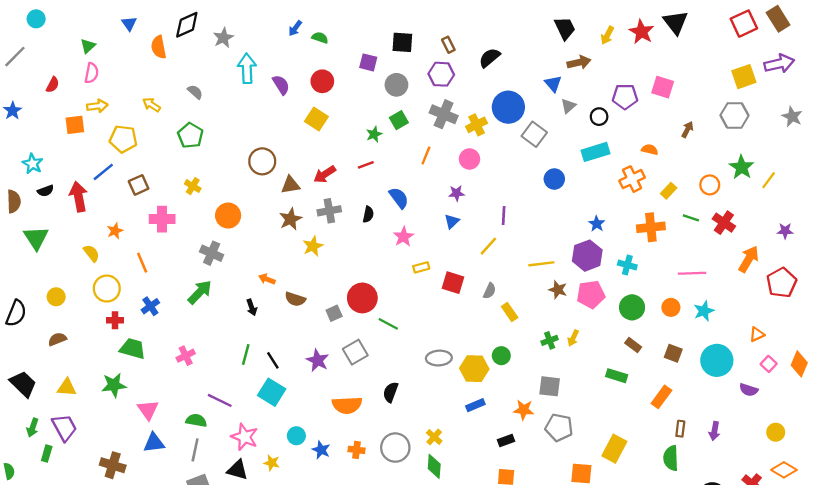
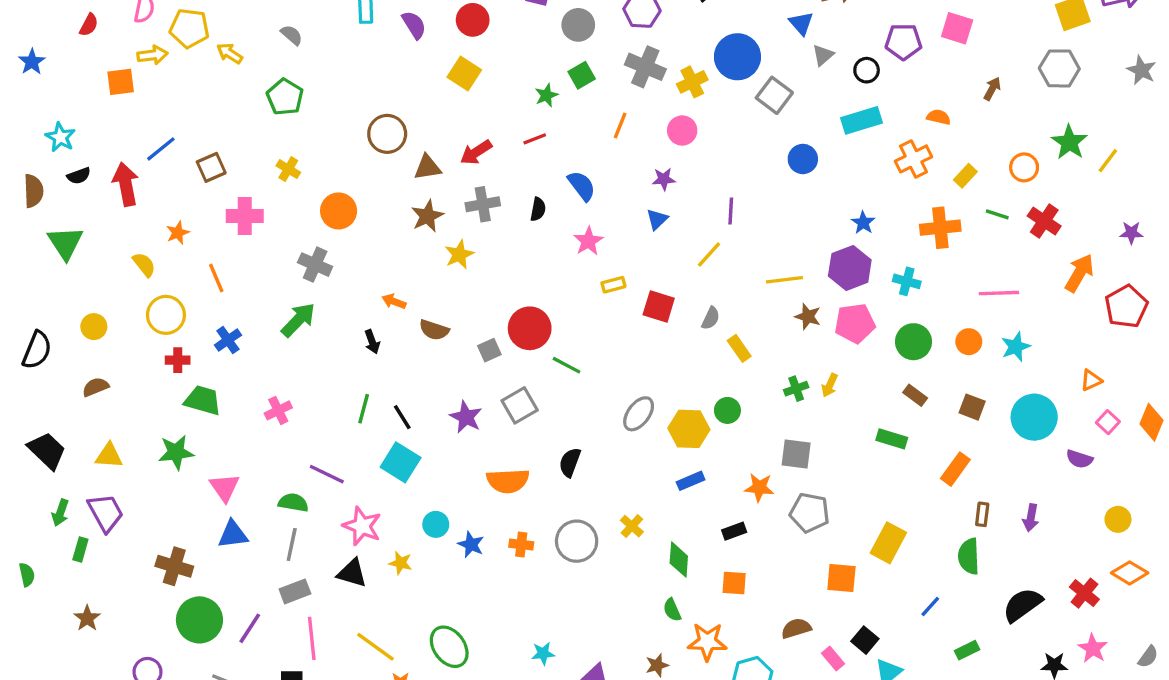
yellow pentagon: (123, 139) -> (189, 28), moved
gray ellipse: (439, 358) -> (639, 414), turned -50
green diamond: (434, 466) -> (679, 560), moved

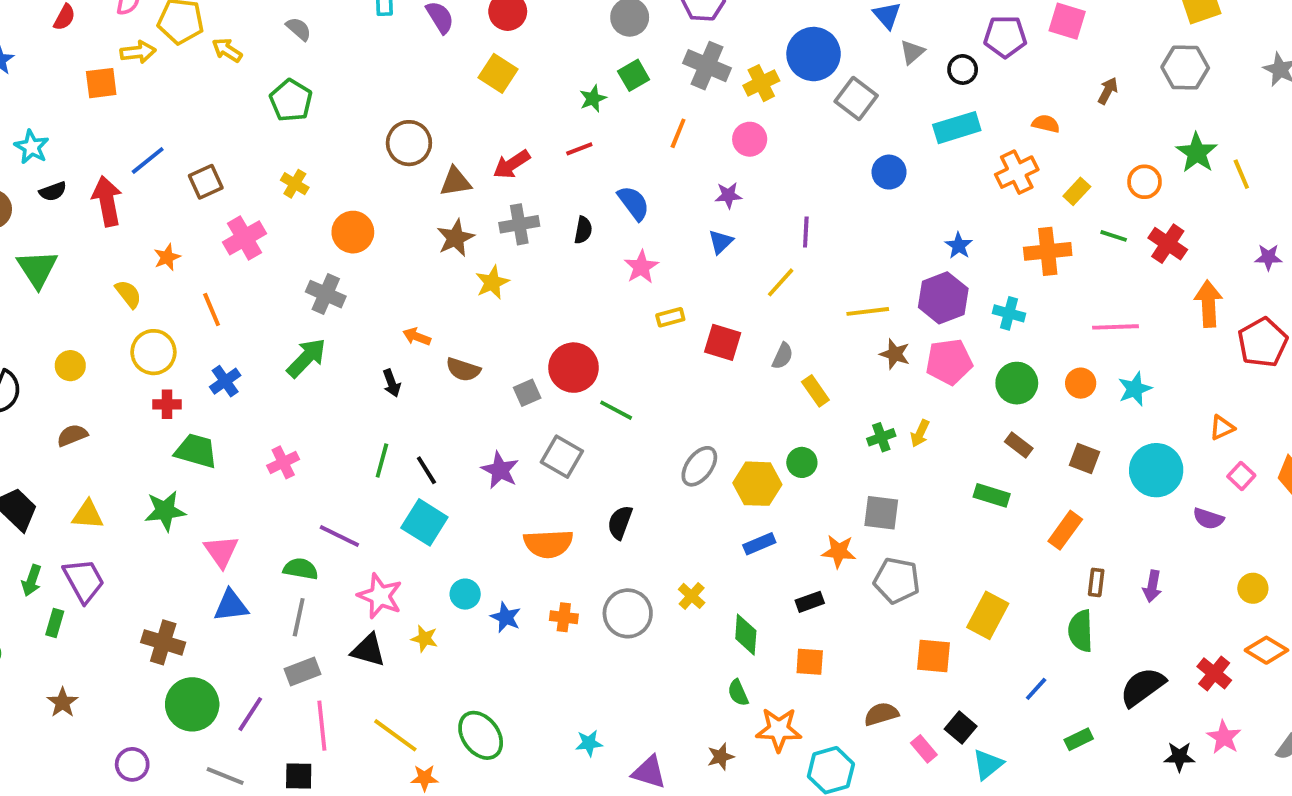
yellow line: (1108, 161) -> (1241, 174), turned -60
pink cross: (245, 216) -> (244, 238), turned -30
orange arrow: (1079, 273) -> (1208, 304), turned -33
gray square: (520, 405) -> (562, 457), turned -30

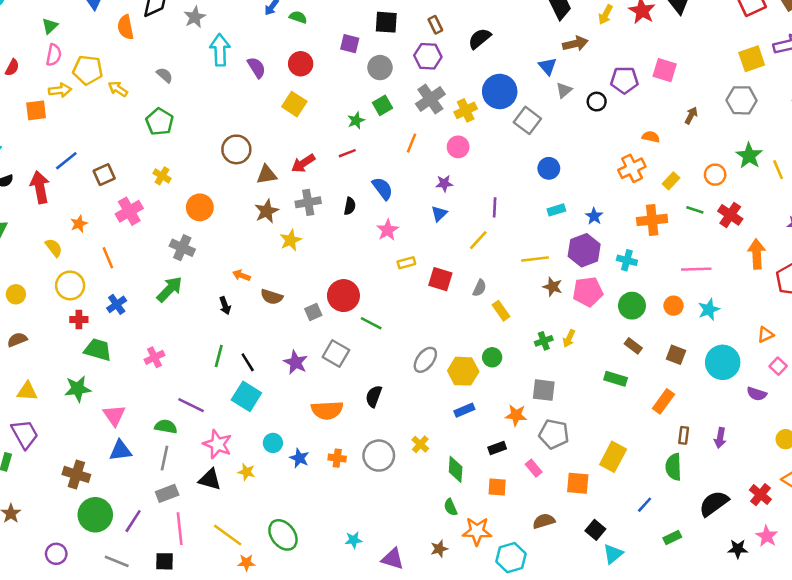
gray cross: (707, 66) -> (430, 99), turned 32
cyan rectangle: (957, 128) -> (556, 210), moved, size x0.6
pink rectangle: (924, 749) -> (534, 468), moved

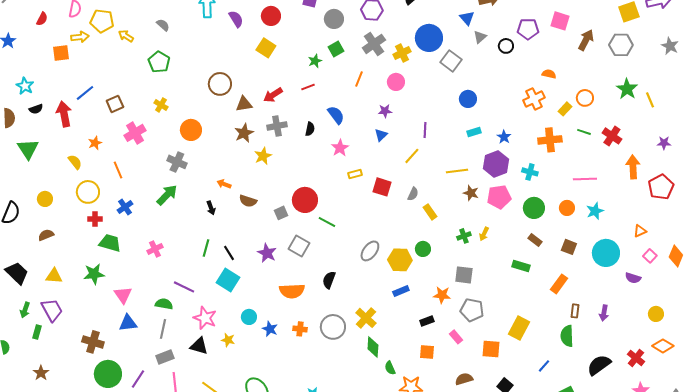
brown arrow: (691, 115) -> (586, 40), moved, size x1.5
orange circle: (715, 175) -> (585, 98), moved
yellow cross: (420, 444) -> (366, 318), size x1.5
green diamond: (456, 469) -> (373, 347), moved

